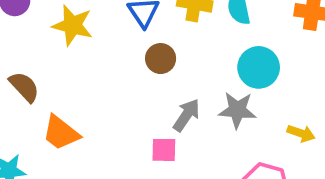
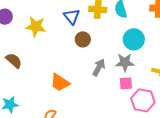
orange trapezoid: (61, 133) -> (60, 83), moved
pink square: (164, 150) -> (126, 83), moved

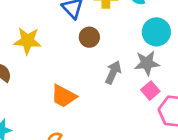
yellow star: (36, 27) -> (28, 41), moved
pink square: (126, 83) -> (150, 91), turned -32

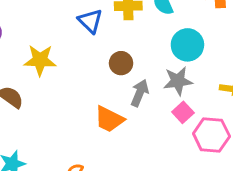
brown circle: (89, 37) -> (121, 63), moved
orange trapezoid: (64, 96) -> (109, 119), moved

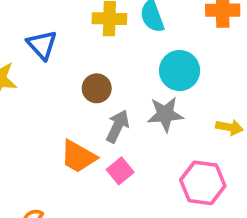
blue triangle: (90, 21) -> (42, 45), moved
pink square: (183, 112) -> (120, 171), moved

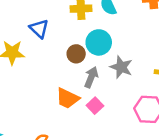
cyan circle: (180, 70) -> (99, 42), moved
gray star: (165, 114) -> (121, 67), turned 30

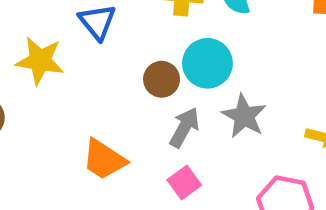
orange trapezoid: (68, 98) -> (104, 159), moved

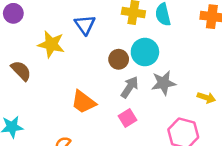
gray star: (244, 116) -> (163, 83), turned 30

